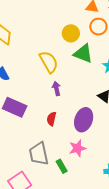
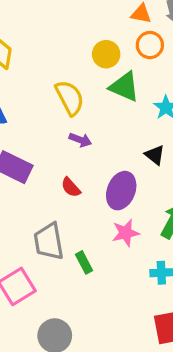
purple arrow: (56, 88) -> (80, 140), turned 120
red semicircle: (51, 119) -> (71, 187), turned -56
pink star: (77, 148) -> (126, 233), moved

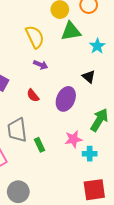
green triangle: (124, 87) -> (71, 31), turned -35
pink star: (126, 233) -> (73, 139), moved

